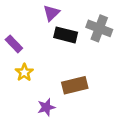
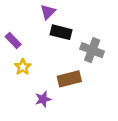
gray cross: (99, 28) -> (92, 50), moved

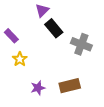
black rectangle: (61, 32) -> (54, 28), turned 36
brown rectangle: (69, 79) -> (70, 86), moved

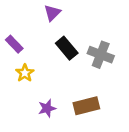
black rectangle: (54, 28) -> (67, 48), moved

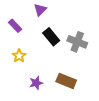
purple rectangle: (14, 44) -> (15, 26), moved
brown rectangle: (86, 106) -> (66, 81), turned 36

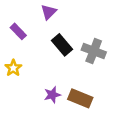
yellow star: (19, 56) -> (13, 68), moved
purple star: (36, 83) -> (52, 95), moved

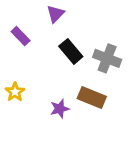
yellow star: (13, 68) -> (15, 92), moved
brown rectangle: (80, 98) -> (92, 97), moved

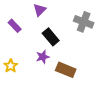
gray cross: (107, 58) -> (84, 22), moved
purple star: (60, 109) -> (43, 57), moved

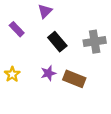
gray cross: (84, 22) -> (95, 42), moved, turned -30
purple star: (43, 57) -> (48, 73), moved

